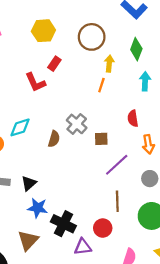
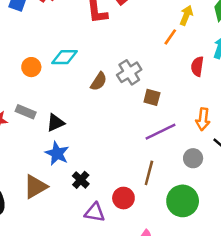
red semicircle: (133, 118) -> (197, 66), moved
black cross: (63, 224) -> (81, 180), size x0.6

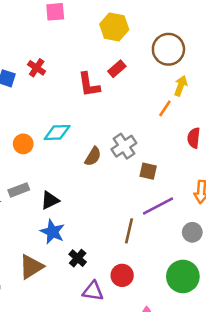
gray rectangle: (26, 112) -> (19, 190), turned -42
brown line: (149, 173) -> (129, 231), moved

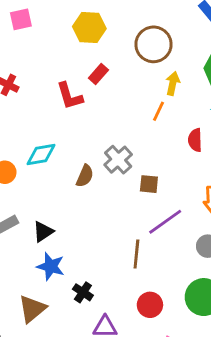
red circle: (122, 275) -> (150, 305), moved

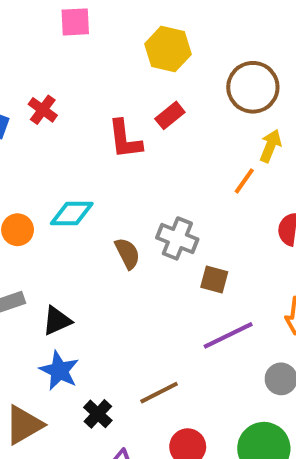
gray cross: (118, 160) -> (177, 238), turned -36
brown semicircle: (85, 176) -> (127, 253), turned -60
brown line: (136, 254) -> (159, 393), moved, turned 48

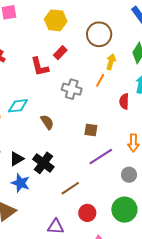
gray cross: (177, 238) -> (72, 89), moved
black cross: (98, 414) -> (43, 163), moved, size x1.5

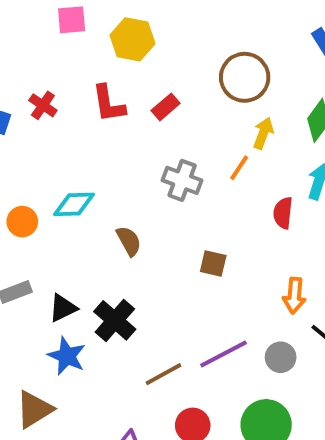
yellow hexagon: (56, 20) -> (132, 39), moved
red L-shape: (40, 67) -> (109, 104), moved
purple line: (101, 156) -> (224, 354), moved

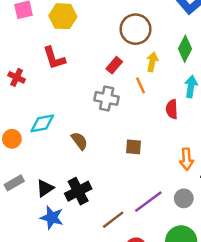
red cross: (43, 105) -> (17, 77), moved
red rectangle: (166, 107) -> (114, 65), moved
orange line: (239, 168) -> (141, 85), turned -49
black cross: (115, 320) -> (78, 191), turned 30

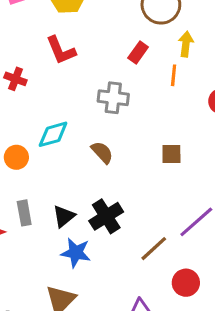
orange line: (141, 85) -> (174, 75), turned 35
gray cross: (107, 98) -> (113, 98), moved
gray rectangle: (14, 183) -> (24, 213), turned -66

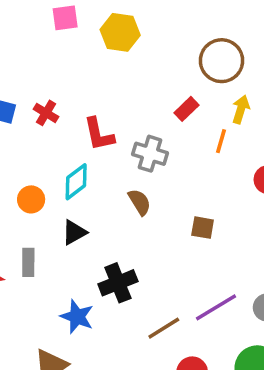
red L-shape: (61, 50) -> (99, 134), moved
cyan diamond: (53, 134) -> (76, 182), turned -32
brown semicircle: (102, 152) -> (140, 202), moved
black triangle: (64, 216) -> (74, 232), moved

